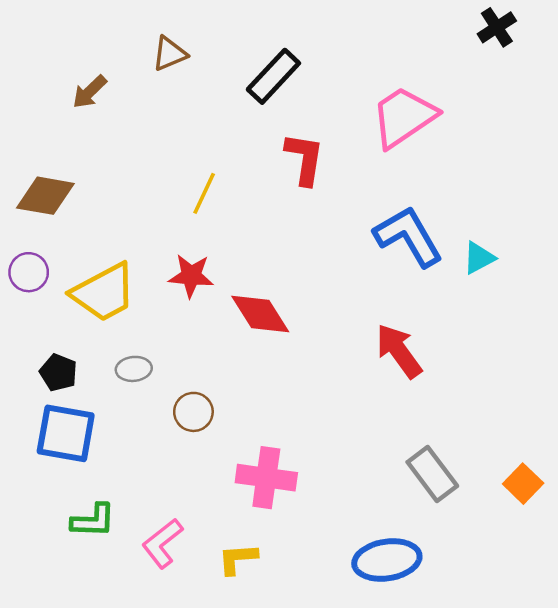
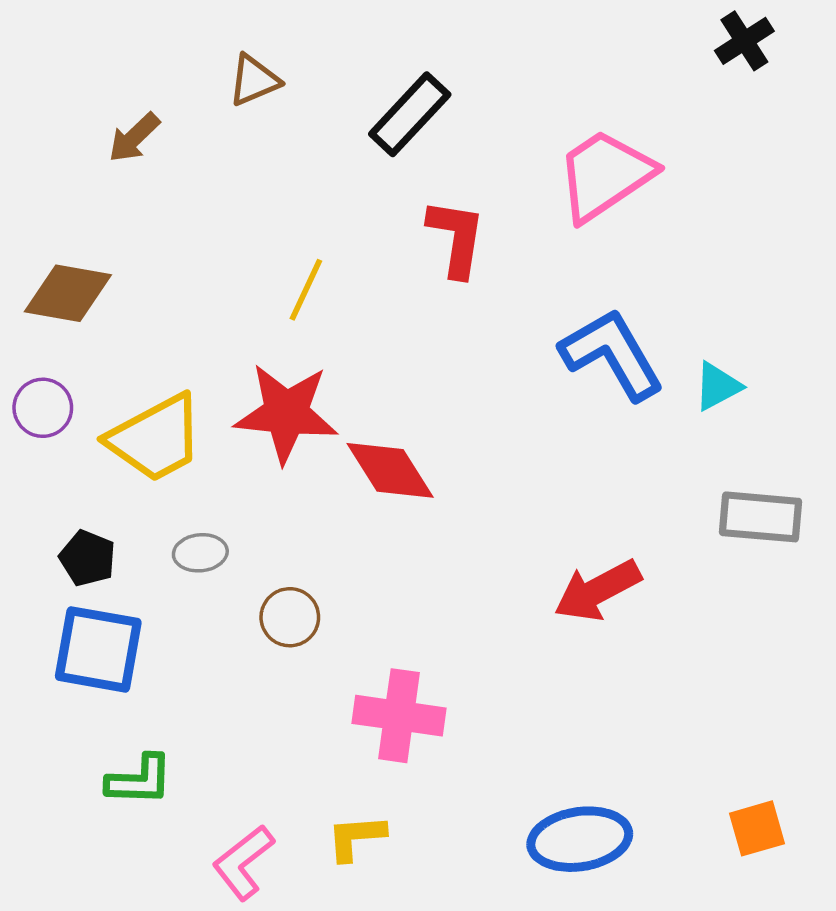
red star: (191, 276) -> (286, 413), size x1.5
red arrow: (399, 351) -> (598, 590), moved, turned -82
gray rectangle: (432, 474) -> (761, 517), moved, turned -48
orange square: (523, 484) -> (757, 828), moved, turned 30
pink L-shape: (162, 543) -> (243, 862), moved

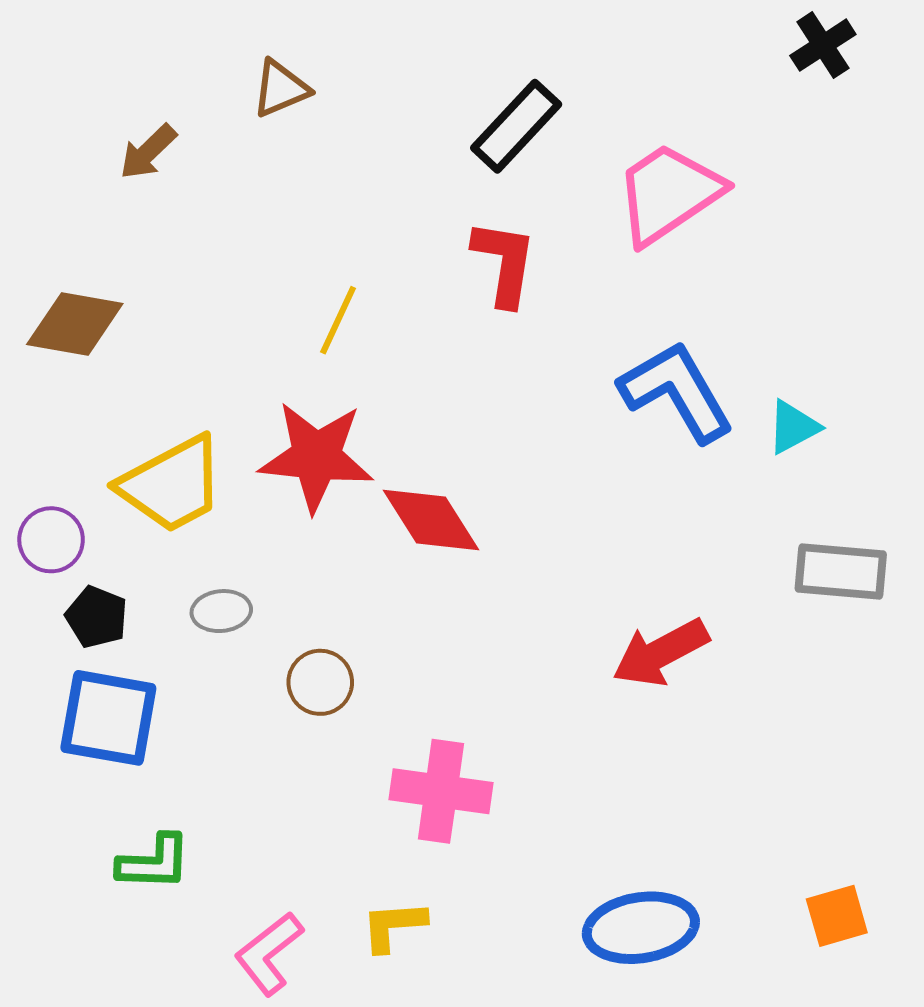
black rectangle: (410, 114) -> (516, 126), moved
purple circle: (43, 408) -> (51, 540), moved

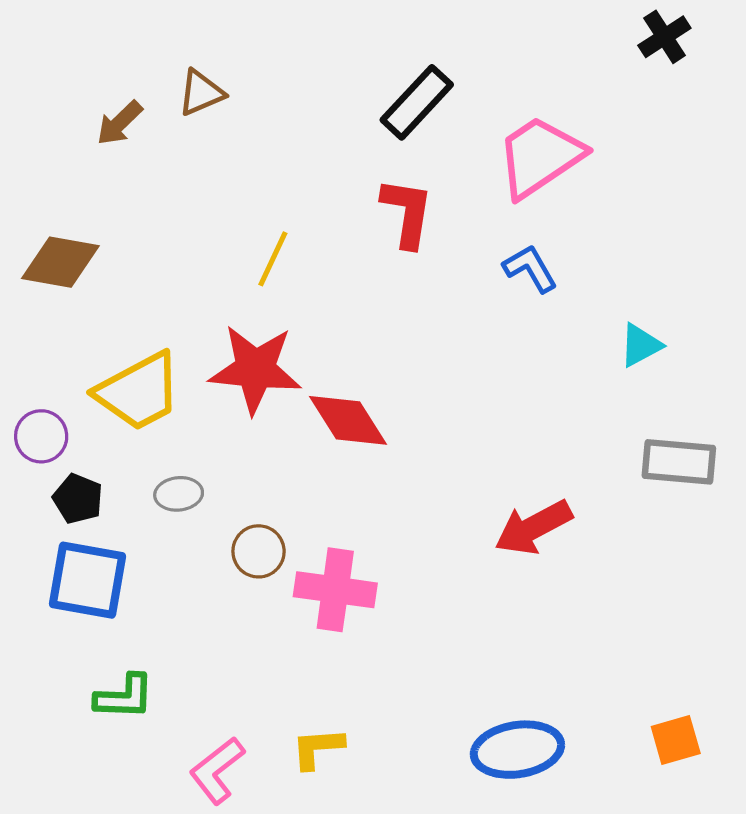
brown triangle: (281, 89) -> (201, 93), moved
blue L-shape: (676, 391) -> (530, 269), moved, size x0.6
pink cross: (441, 791) -> (335, 590), moved

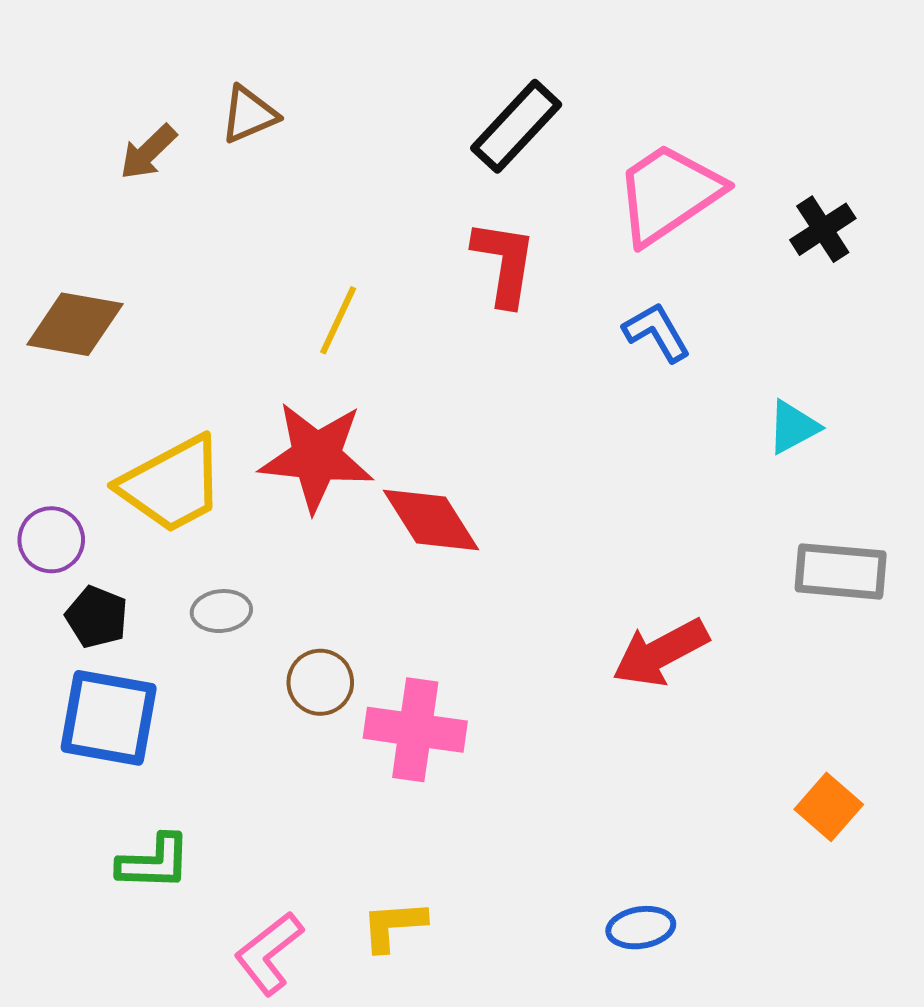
black cross: (664, 37) -> (823, 229), moved
orange square: (676, 740) -> (829, 807), moved, turned -33
blue ellipse: (517, 750) -> (641, 928), size x0.6

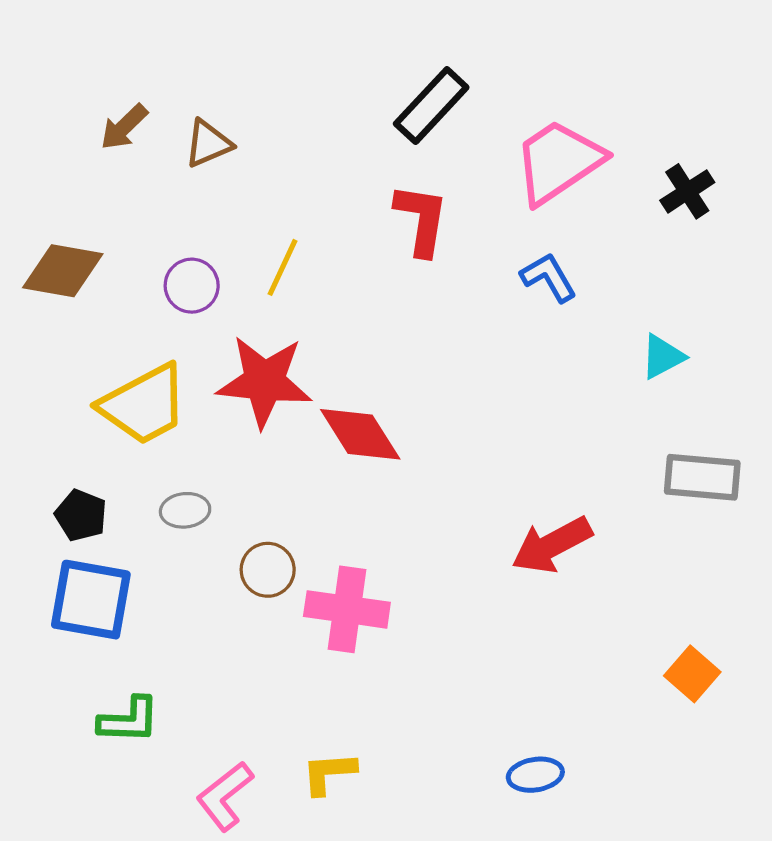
brown triangle: (249, 114) -> (208, 144), moved
purple circle: (51, 540) -> (192, 286), moved

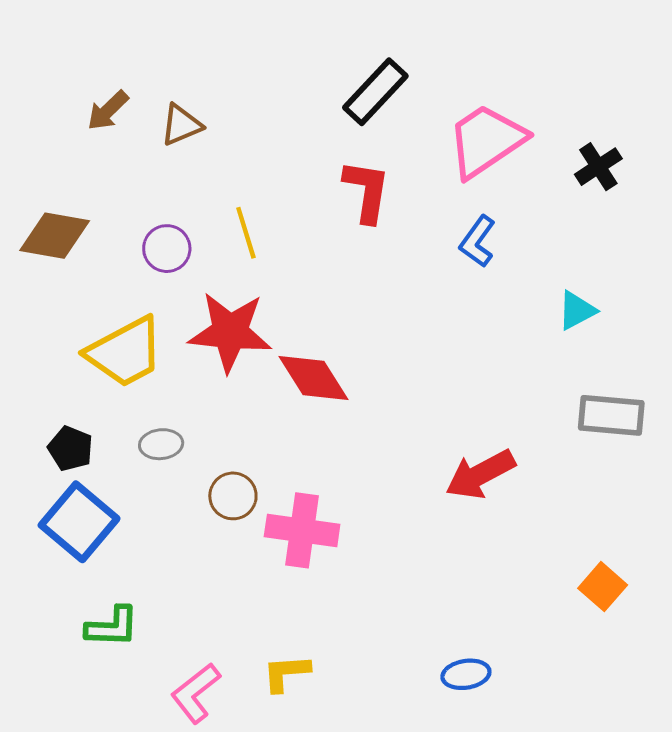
yellow line: (283, 267) -> (246, 233), turned -42
blue L-shape: (549, 277) -> (477, 241), turned -114
blue square: (91, 600) -> (79, 522), turned 30

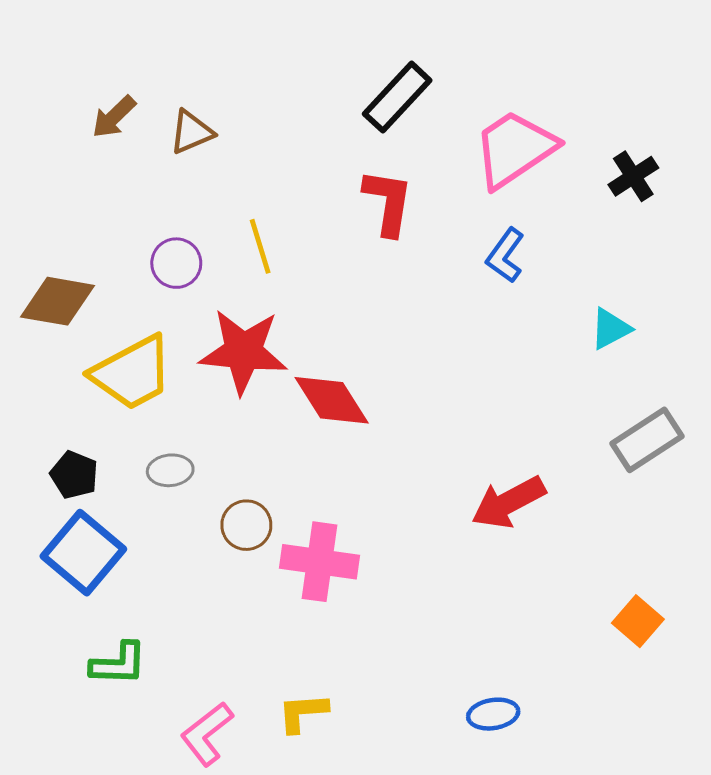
brown diamond: (55, 236) -> (57, 301), moved
gray rectangle: (611, 415) -> (647, 440), turned -38

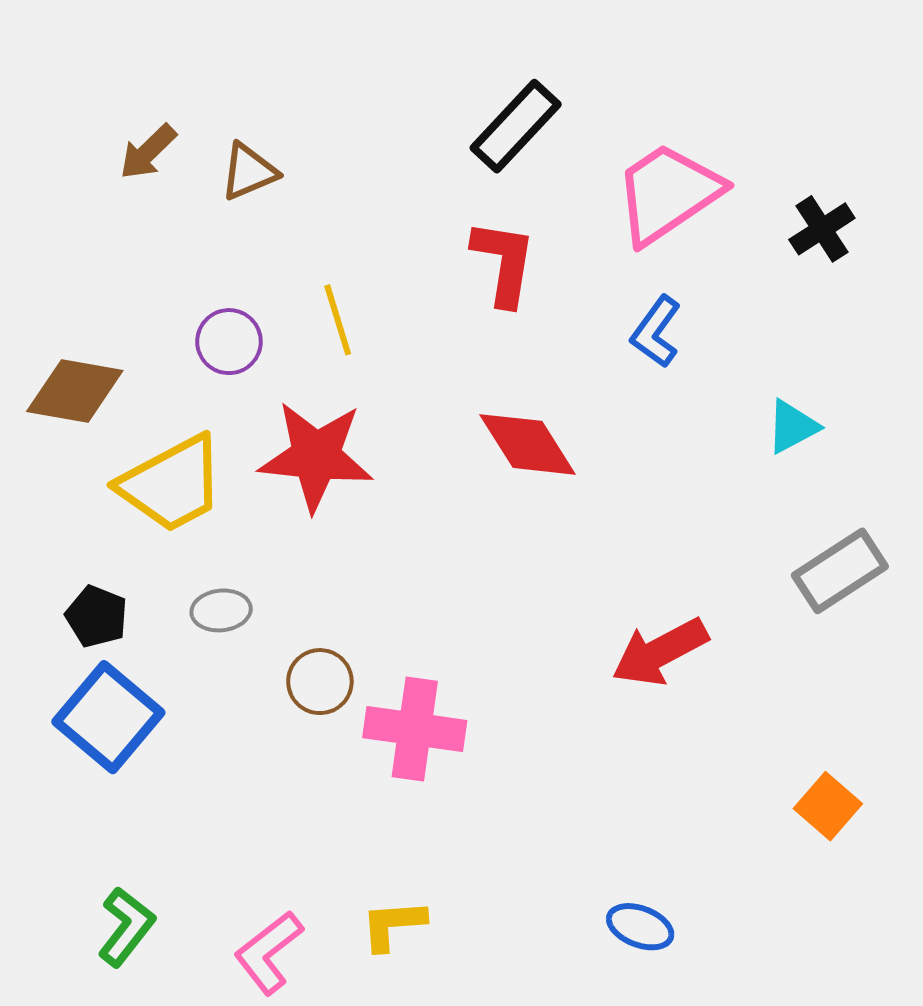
red diamond: (332, 400) -> (527, 444), moved
green L-shape: (118, 664) -> (126, 927), moved, turned -54
blue ellipse: (493, 714) -> (640, 927), turned 30

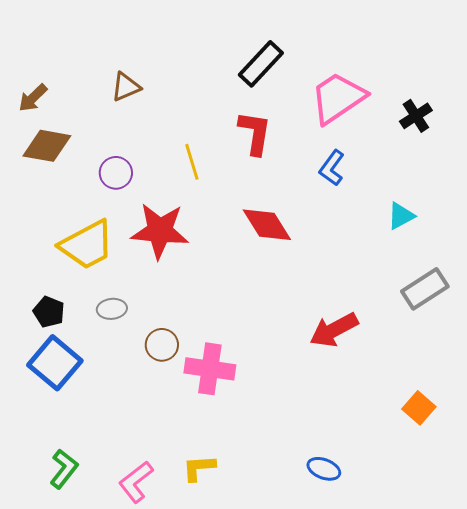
brown arrow: (148, 152) -> (33, 98), moved
yellow line: (338, 320) -> (192, 162), moved
brown diamond: (75, 391) -> (47, 146), moved

